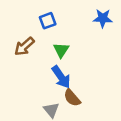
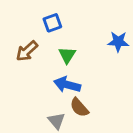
blue star: (103, 18) -> (118, 42), moved
blue arrow: (61, 77) -> (67, 85), turned 140

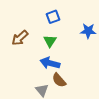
blue square: (52, 23) -> (53, 17), moved

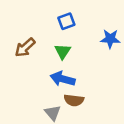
brown semicircle: (59, 80) -> (74, 100), turned -42

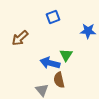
green triangle: (63, 51) -> (66, 55), moved
brown semicircle: (74, 100) -> (59, 80), turned 70

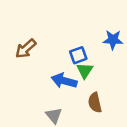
blue square: (53, 17) -> (78, 55), moved
brown semicircle: (59, 80) -> (95, 103), moved

